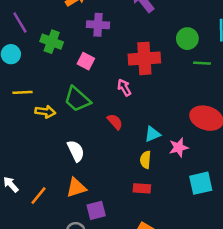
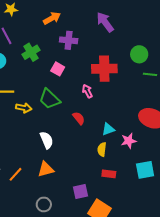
green cross: (52, 42) -> (31, 52), turned 36
red rectangle: (142, 188) -> (109, 174), moved
purple square: (96, 210) -> (81, 191), moved

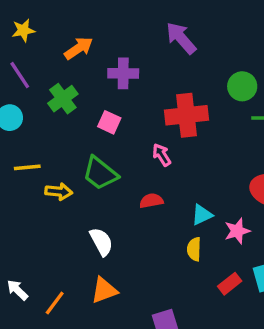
orange arrow: (52, 18) -> (79, 48), moved
red semicircle: (79, 118) -> (151, 201), turned -56
red rectangle: (109, 174) -> (230, 284), moved, turned -40

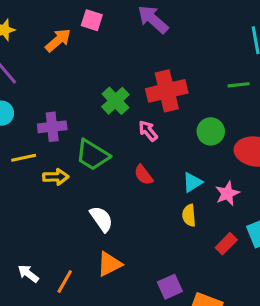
purple cross: (123, 73) -> (52, 127), moved
green circle: (242, 86) -> (211, 131), moved
green cross: (63, 99) -> (115, 101), moved
pink square: (109, 122) -> (92, 20), moved
red semicircle: (151, 201) -> (143, 175), turned -110

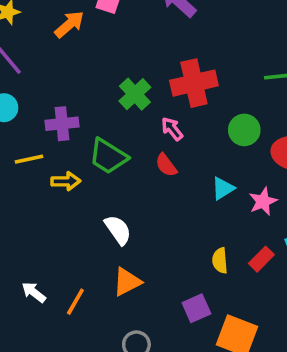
red semicircle: (143, 175) -> (166, 165), moved
yellow semicircle: (189, 215) -> (220, 261), moved

